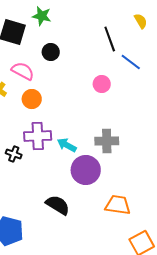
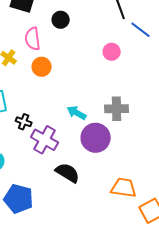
pink semicircle: (23, 71) -> (33, 39), turned -125
purple cross: (38, 136) -> (45, 140), moved, turned 32
orange trapezoid: (118, 205) -> (124, 188), moved

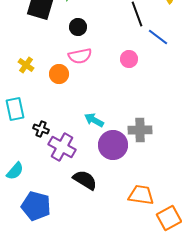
pink semicircle: (33, 39) -> (80, 56), moved, turned -95
gray cross: (117, 109) -> (140, 130), moved

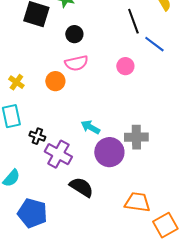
yellow cross: (26, 65) -> (16, 82), moved

